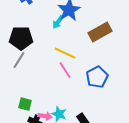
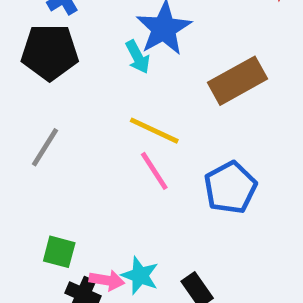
cyan arrow: (58, 22) -> (138, 57), turned -64
black pentagon: (21, 38) -> (50, 52), moved

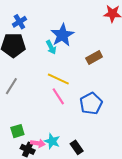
brown rectangle: (237, 81) -> (94, 57), size x0.7
green square: (59, 252) -> (17, 131), turned -32

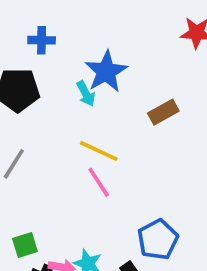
blue cross: (19, 22) -> (42, 40), moved, turned 32
blue pentagon: (91, 103) -> (158, 239), moved

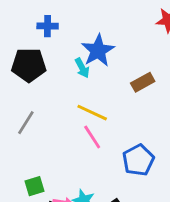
blue pentagon: (158, 239) -> (138, 160), moved

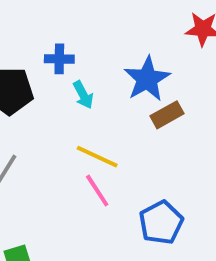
blue cross: (48, 26) -> (59, 59), moved
blue star: (98, 51) -> (147, 79), moved

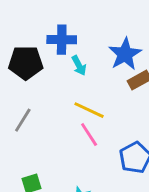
blue cross: (59, 59) -> (62, 40), size x1.4

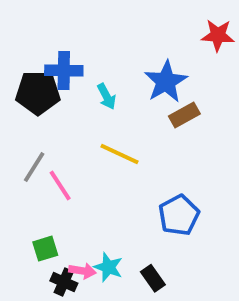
blue cross: (62, 40) -> (64, 70), moved
pink line: (89, 135) -> (60, 186), moved

